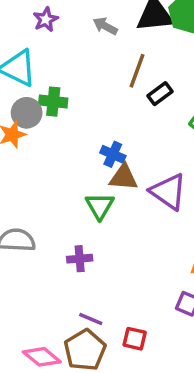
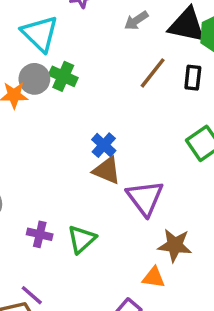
gray arrow: (105, 26) -> (136, 21), turned -80
black rectangle: (160, 94) -> (193, 78), moved, turned -65
green triangle: (100, 206) -> (82, 239), moved

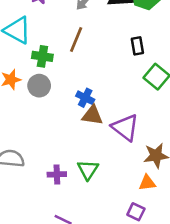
brown line: (153, 73) -> (76, 39), moved
black rectangle: (193, 78) -> (137, 46), moved
gray circle: (34, 79) -> (39, 86), moved

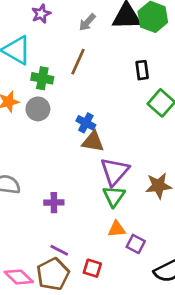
purple triangle: (125, 127) -> (115, 171), moved, turned 32
green triangle: (88, 170) -> (114, 196), moved
orange triangle: (147, 183) -> (117, 229), moved

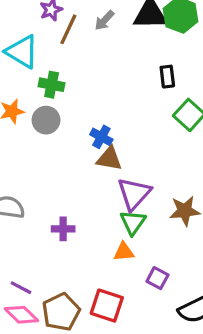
brown line: (78, 62) -> (68, 29), moved
orange triangle: (117, 229) -> (124, 252), moved
purple line: (59, 250) -> (21, 288), moved
red square: (92, 268) -> (107, 306), size x1.5

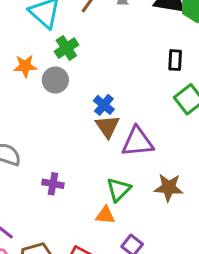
green cross: (52, 85) -> (66, 48), turned 35
brown triangle: (109, 159) -> (108, 126), turned 35
purple triangle: (134, 194) -> (137, 142), moved, turned 32

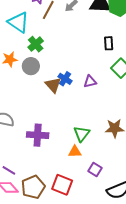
brown triangle: (108, 126) -> (53, 85), moved
purple triangle: (137, 142) -> (90, 82), moved, size x0.6
purple cross: (53, 184) -> (38, 135), size x1.5

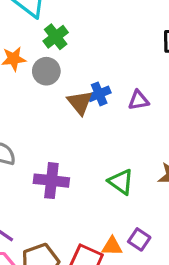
blue cross: (65, 79) -> (99, 94), turned 32
green triangle: (82, 134) -> (121, 182), turned -36
orange triangle: (75, 152) -> (112, 246), moved

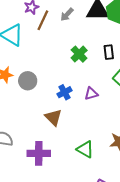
green cross: (56, 37) -> (79, 54), moved
brown triangle: (80, 103) -> (53, 117), moved

